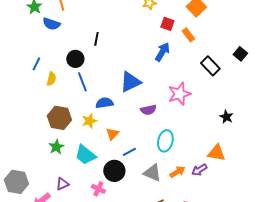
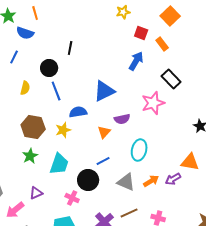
blue line: (36, 64) -> (14, 57), moved
black rectangle: (210, 66) -> (171, 79), moved
orange triangle: (112, 134) -> (104, 132), moved
cyan trapezoid: (85, 155) -> (59, 164), turned -110

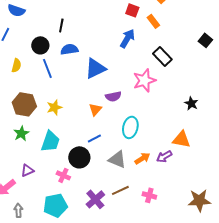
blue semicircle: (78, 112) -> (69, 49), moved

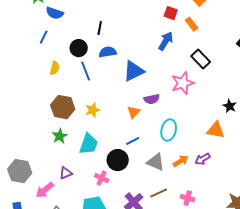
orange triangle: (181, 139) -> (216, 130), moved

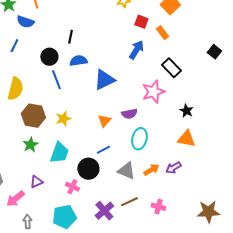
yellow semicircle: (55, 68) -> (15, 89), moved, size x1.6
purple semicircle: (152, 99) -> (129, 114), moved
black star: (230, 106) -> (186, 111), moved

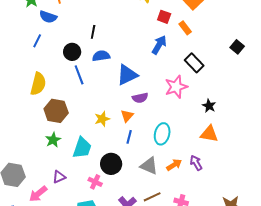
purple semicircle: (129, 114) -> (140, 98), moved
yellow star: (63, 119) -> (102, 119), moved
blue line: (103, 150) -> (129, 137), moved, turned -48
purple arrow: (173, 168) -> (196, 163), turned 91

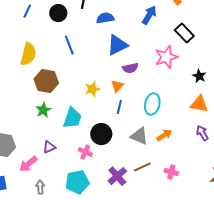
black circle: (72, 52) -> (58, 13), moved
blue semicircle: (101, 56) -> (105, 18), moved
purple arrow: (196, 163) -> (202, 133), moved

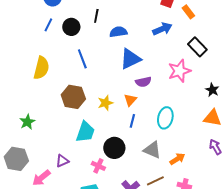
blue line: (27, 11) -> (48, 25), moved
blue arrow: (149, 15) -> (162, 29), turned 36
brown hexagon: (46, 81) -> (73, 97), moved
green star: (43, 110) -> (27, 122), moved
orange arrow: (164, 135) -> (177, 159), moved

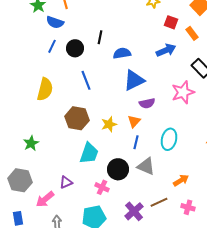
gray triangle: (152, 150) -> (146, 166), moved

